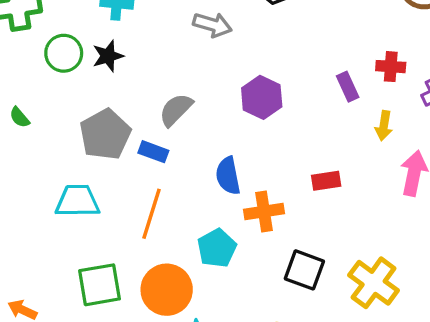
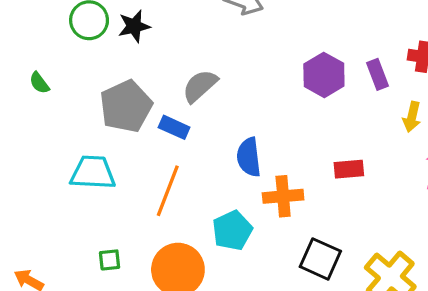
purple hexagon: (262, 97) -> (324, 75), moved
green square: (100, 285) -> (110, 260), size x0.5

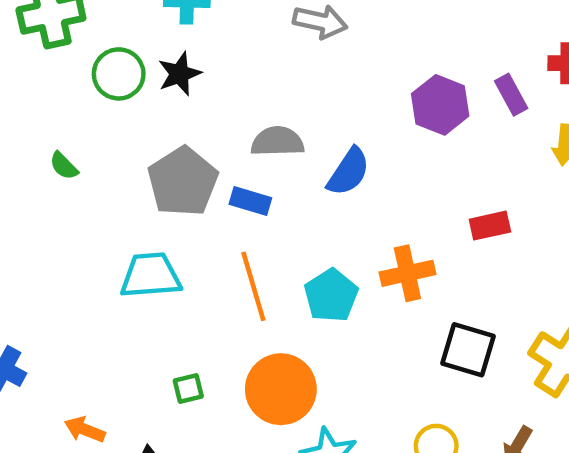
gray semicircle: (200, 86) -> (277, 142), turned 48
blue semicircle: (249, 157) -> (349, 172), moved, turned -132
orange line: (168, 191) -> (253, 286), turned -30
cyan pentagon: (232, 230) -> (331, 296), moved

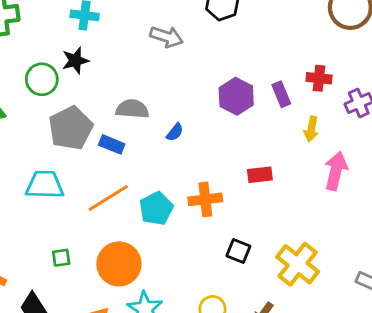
green circle: (119, 74) -> (42, 79), moved
blue semicircle: (349, 172) -> (175, 132), size x0.6
orange line: (253, 286) -> (108, 198), turned 69
black square: (468, 350) -> (238, 251), size x0.7

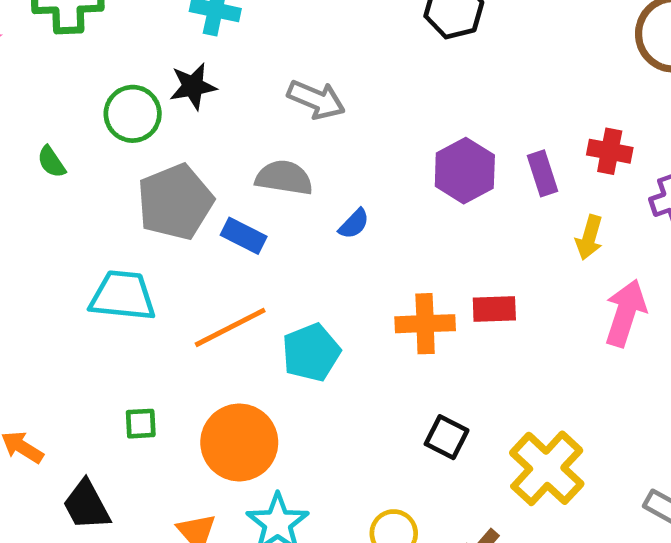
gray arrow: (166, 37) -> (316, 100), moved
orange cross: (205, 199) -> (425, 324), moved

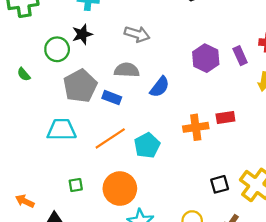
blue semicircle: (354, 224) -> (160, 87), size x1.5
black square: (447, 437) -> (220, 184), moved, turned -36

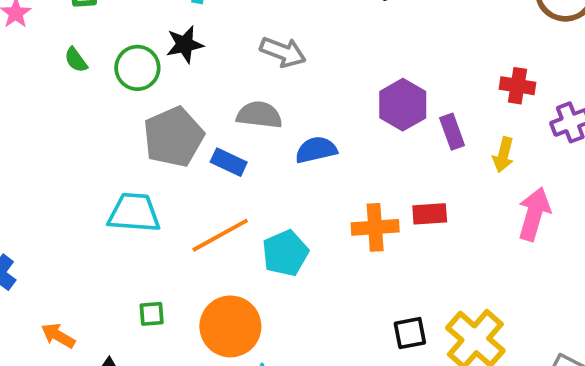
purple rectangle: (240, 56) -> (452, 132), moved
green semicircle: (24, 74) -> (76, 60), moved
blue semicircle: (160, 87) -> (316, 150), turned -145

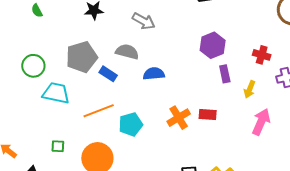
green circle: (137, 68) -> (33, 66), moved
purple hexagon: (403, 105) -> (213, 45), moved
orange cross: (375, 227) -> (179, 118), turned -35

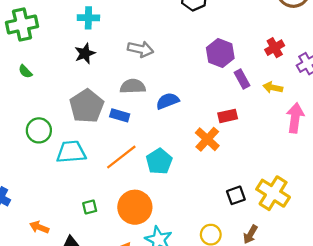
red cross: (262, 55) -> (275, 48), turned -30
yellow arrow: (250, 89) -> (273, 88), turned 96
red rectangle: (208, 114) -> (228, 116), moved

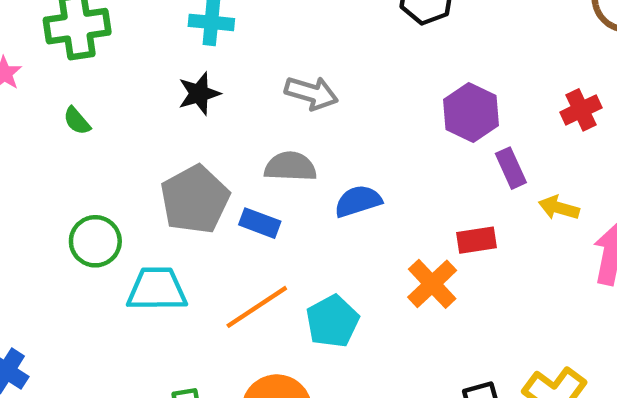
yellow arrow: (273, 88) -> (559, 208), moved

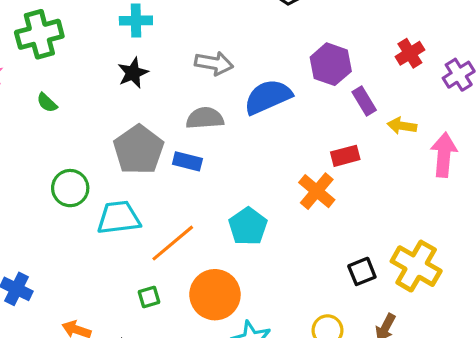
blue semicircle: (358, 201) -> (268, 97), moved, size x1.4
orange line: (257, 307) -> (173, 243), moved

